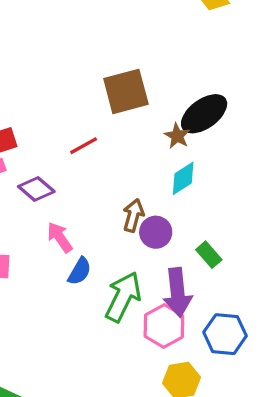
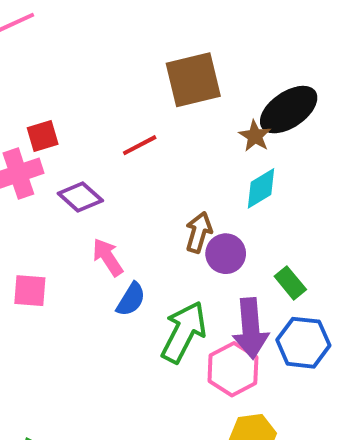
blue hexagon: (225, 334) -> (303, 343), moved

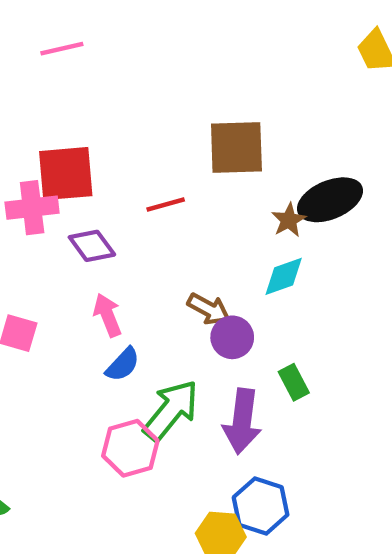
red square: (43, 136) -> (66, 174), size x1.8
brown arrow: (199, 232) -> (209, 309), turned 90
blue hexagon: (303, 343) -> (261, 506), moved
pink hexagon: (233, 369) -> (130, 448), moved

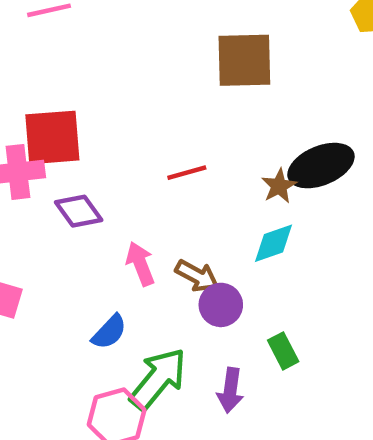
brown square: (236, 148) -> (244, 60), moved
red line: (166, 204) -> (187, 173), moved
pink arrow: (108, 315) -> (140, 264), moved
purple arrow: (242, 421) -> (230, 390), size x0.7

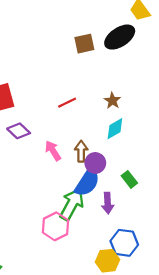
brown square: (244, 60) -> (84, 44), size x0.7
black ellipse: (321, 166) -> (120, 37), moved
brown arrow: (197, 276) -> (81, 151), turned -108
blue semicircle: (109, 332) -> (87, 182), moved, size x1.6

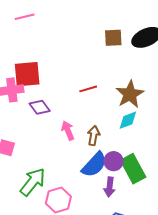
brown star: (112, 101) -> (130, 94), size x1.8
purple circle: (95, 163) -> (114, 161), moved
green rectangle: (129, 179) -> (133, 169), size x1.8
green arrow: (72, 204) -> (33, 182), moved

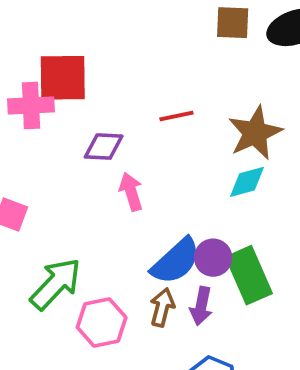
purple diamond: (40, 107) -> (104, 147), moved, turned -55
brown arrow: (94, 136) -> (162, 307), moved

